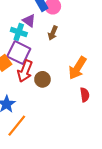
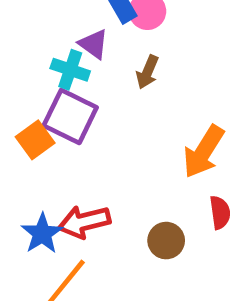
red arrow: (25, 71) -> (84, 222), moved, turned 55
brown circle: (42, 79) -> (166, 241), moved

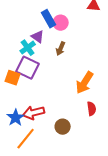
cyan cross: (70, 70) -> (28, 48), turned 35
orange square: (35, 140) -> (13, 78), turned -35
brown circle: (166, 241) -> (63, 127), moved

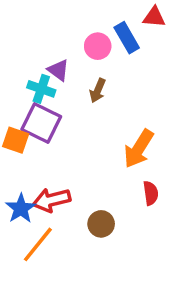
blue rectangle: (49, 19) -> (127, 38), moved
cyan cross: (28, 48) -> (41, 89), turned -35

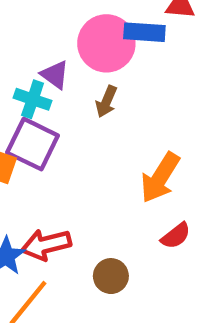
blue rectangle: (127, 38) -> (144, 32), turned -56
pink circle: (98, 46) -> (106, 43), size x1.6
red semicircle: (151, 193) -> (176, 236), turned 60

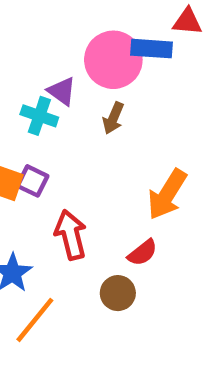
purple square: (33, 144) -> (33, 181), moved, size x0.6
red semicircle: (176, 236) -> (143, 253), moved
red arrow: (46, 245) -> (71, 235), moved, turned 90

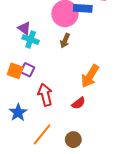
purple triangle: (62, 91) -> (24, 28), moved
brown circle: (118, 293) -> (73, 140), moved
orange line: (35, 320) -> (42, 134), moved

